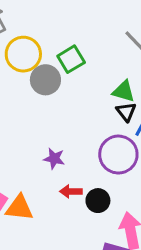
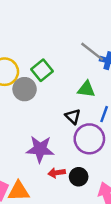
black triangle: (126, 112) -> (73, 116), moved
purple star: (54, 159) -> (40, 149), size x1.6

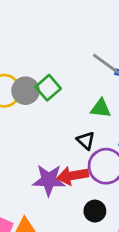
gray circle: (25, 89) -> (26, 91), moved
red arrow: (57, 173) -> (73, 176), moved, size x1.5

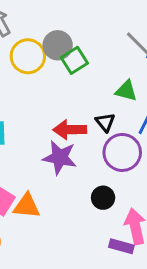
gray circle: (26, 91) -> (58, 45), moved
red arrow: (73, 176) -> (70, 130), moved

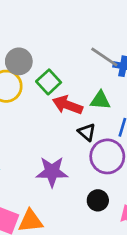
gray circle: (58, 45) -> (19, 61), moved
red arrow: (70, 130) -> (67, 105), moved, turned 32

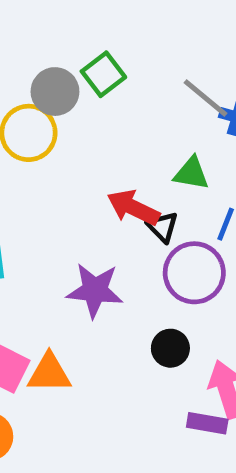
green square: (49, 82) -> (103, 74), moved
red arrow: (67, 105) -> (133, 208), moved

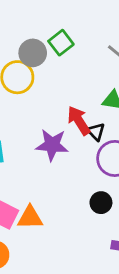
red arrow: (133, 208) -> (79, 121), turned 32
purple star: (95, 290) -> (52, 145), moved

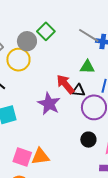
black triangle: (96, 132) -> (78, 90), turned -32
purple star: (52, 145) -> (49, 104), turned 30

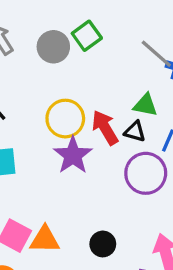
yellow circle: (18, 60) -> (65, 119), moved
black triangle: (78, 90) -> (135, 132), moved
black circle: (88, 140) -> (103, 244), moved

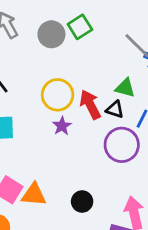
purple star: (73, 155) -> (62, 126), size x0.6

